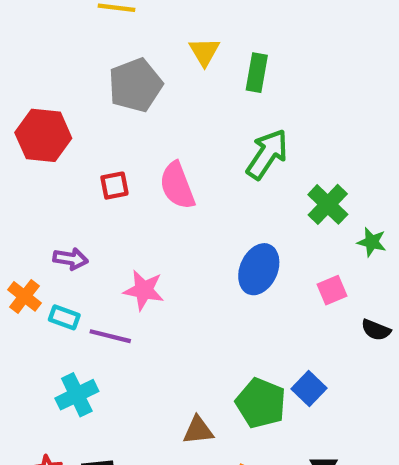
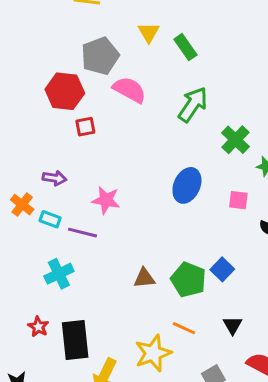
green rectangle: (257, 73) -> (185, 47), turned -45
red hexagon: (43, 135) -> (65, 91), moved
pink semicircle: (177, 186) -> (130, 90), moved, turned 140
pink square: (332, 290) -> (238, 200), turned 30
brown triangle: (198, 430) -> (144, 278), moved

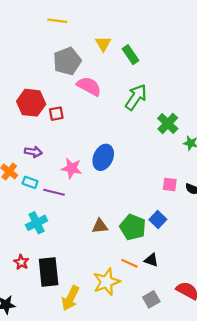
red hexagon: (65, 91) -> (31, 103), moved
blue ellipse: (187, 185) -> (103, 157), moved
pink square: (238, 200) -> (170, 185), moved
black triangle: (233, 325) -> (151, 260), moved, turned -40

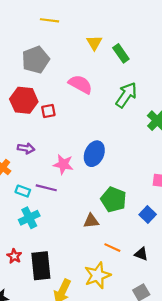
gray pentagon: (67, 61) -> (36, 60), moved
cyan rectangle: (30, 182) -> (23, 191), moved
green pentagon: (133, 227) -> (113, 200), moved
orange line: (129, 263) -> (112, 248), moved

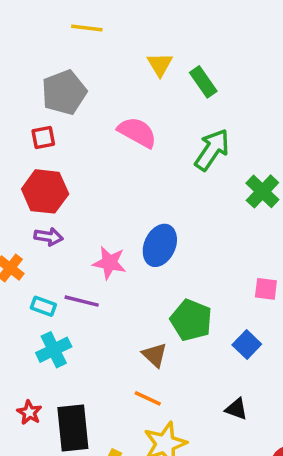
red hexagon: (24, 100) -> (45, 191), moved
red square: (48, 111) -> (43, 138), moved
brown triangle: (91, 221) -> (155, 355), turned 49
orange line: (112, 248) -> (148, 398), moved

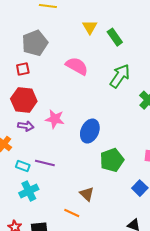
pink star: (109, 263) -> (55, 119), moved
green pentagon: (191, 320) -> (112, 160), moved, turned 30
orange line: (148, 398) -> (72, 213), moved

